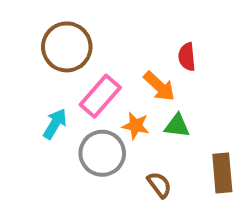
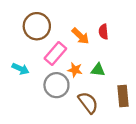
orange arrow: (159, 86) -> (80, 36), moved
cyan arrow: (55, 124) -> (20, 69), moved, turned 84
brown semicircle: (159, 185) -> (88, 103), size x1.5

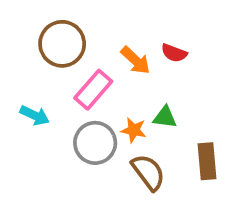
red semicircle: (103, 32) -> (174, 53), turned -64
orange star: (75, 70) -> (134, 130), moved

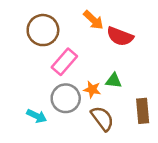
red semicircle: (174, 53) -> (120, 36), size x1.5
orange arrow: (135, 60) -> (93, 20), moved
cyan arrow: (35, 115) -> (37, 116), moved

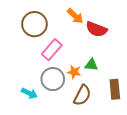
brown semicircle: (102, 118) -> (82, 95), turned 65

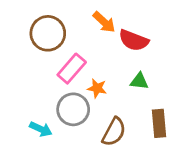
green triangle: (91, 65) -> (139, 81), moved
orange star: (74, 72) -> (97, 88), moved

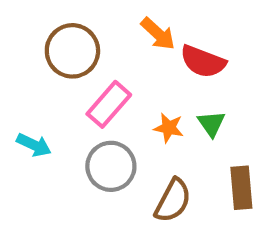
green triangle: (139, 81) -> (211, 124), turned 48
orange star: (97, 88) -> (169, 128), moved
cyan arrow: (41, 129) -> (34, 145), moved

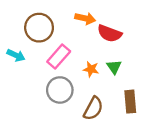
orange arrow: (158, 34) -> (85, 18), turned -30
cyan arrow: (34, 145) -> (16, 55), moved

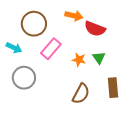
gray circle: (60, 90) -> (24, 78), moved

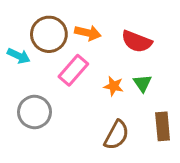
orange arrow: (74, 16) -> (88, 33), moved
cyan arrow: (14, 48) -> (19, 56), moved

